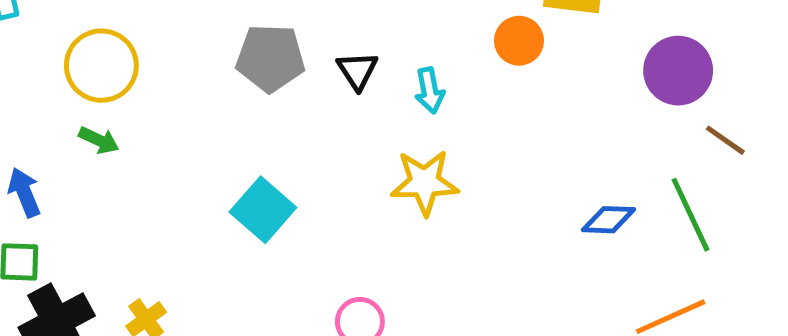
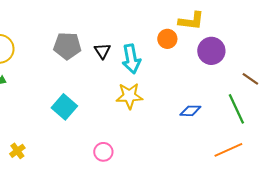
purple circle: (678, 71) -> (211, 51), moved
cyan arrow: (430, 90) -> (131, 59), size x1.6
blue diamond: (608, 220) -> (190, 111), moved

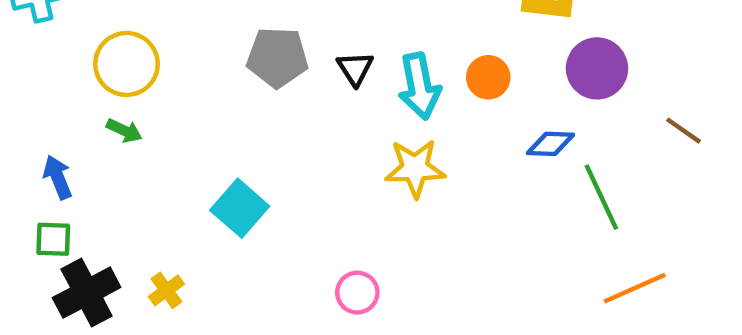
orange circle: (167, 39) -> (488, 77), moved
cyan square: (64, 107) -> (240, 208), moved
green line: (236, 109) -> (601, 197), moved
blue diamond: (190, 111) -> (550, 144), moved

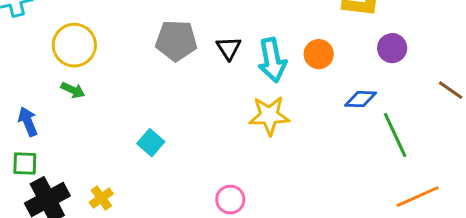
purple circle: (597, 68) -> (392, 48), size x0.7
cyan square: (240, 208) -> (151, 143), size x0.7

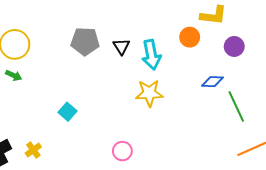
orange circle: (319, 54) -> (190, 37), moved

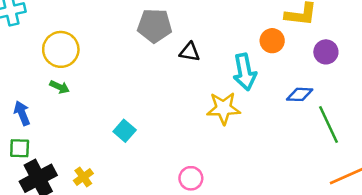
gray pentagon: (85, 41) -> (155, 26), moved
black triangle: (121, 46) -> (190, 52), turned -48
cyan arrow: (151, 55) -> (245, 72), moved

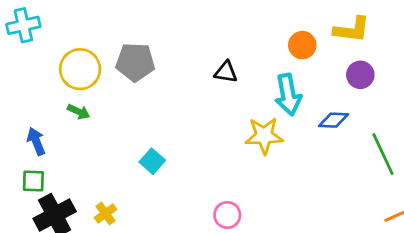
gray pentagon: (155, 26) -> (135, 62), moved
orange circle: (272, 41) -> (302, 45), moved
purple circle: (326, 52) -> (360, 75), moved
blue diamond: (300, 94) -> (333, 120), moved

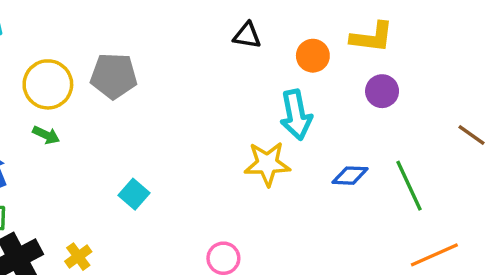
black triangle: (226, 72) -> (247, 35), moved
blue diamond: (333, 120) -> (350, 176), moved

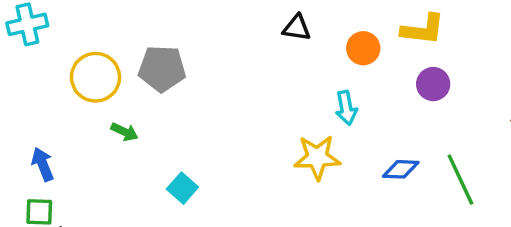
cyan arrow: (296, 115) -> (346, 108), size x0.7
green arrow: (46, 135) -> (124, 132), moved

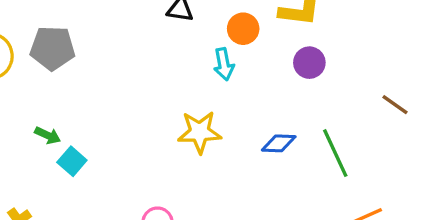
cyan arrow: (346, 108) -> (224, 64), moved
green arrow: (124, 132) -> (48, 135), moved

